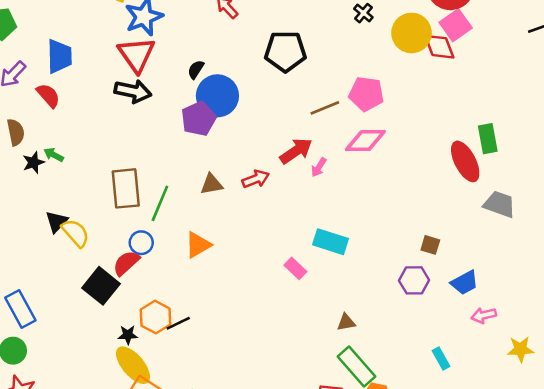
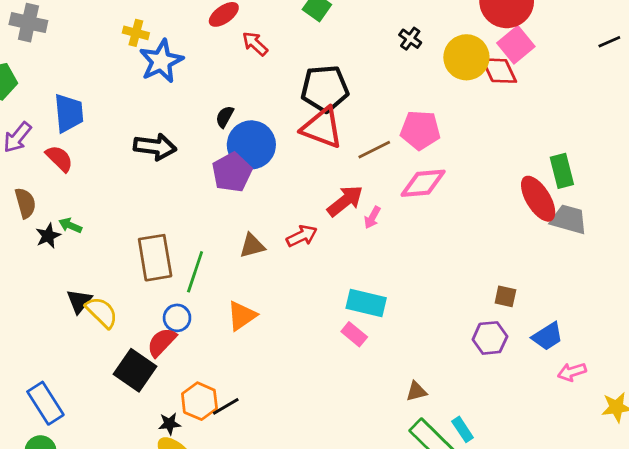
red triangle: (136, 55) -> (322, 128), moved, turned -30
gray trapezoid: (499, 204) -> (569, 219), moved
cyan rectangle: (331, 242) -> (366, 303), moved
cyan rectangle: (441, 358) -> (463, 429), moved

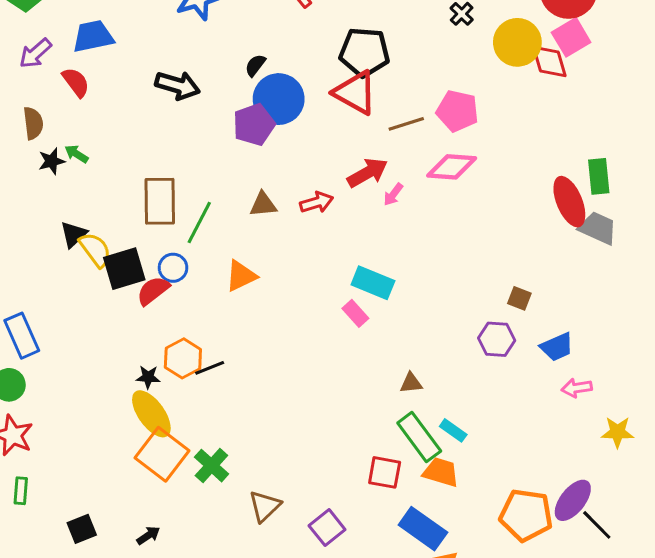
blue trapezoid: (69, 113) -> (93, 36), turned -105
black square: (135, 370) -> (124, 269), moved, turned 30
cyan rectangle: (463, 429) -> (453, 430), turned -30

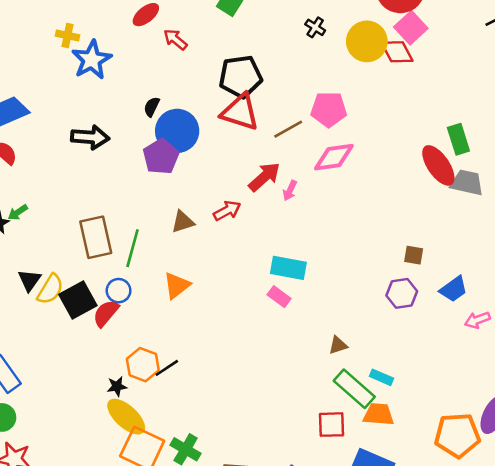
green arrow: (77, 154) -> (18, 212), turned -54
yellow semicircle: (95, 250) -> (50, 289), turned 80

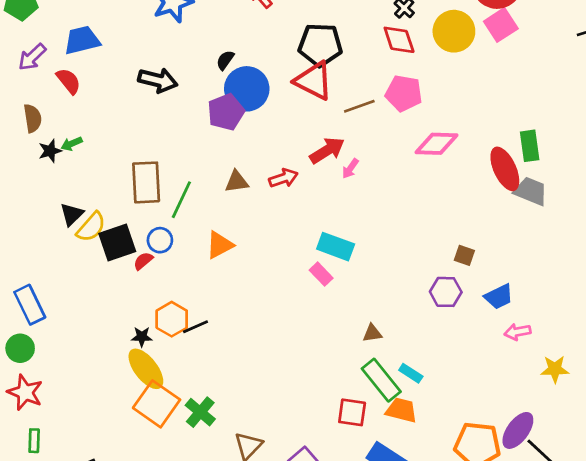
red diamond: (397, 52) -> (399, 40), moved
pink diamond: (334, 157) -> (437, 144), moved
red semicircle: (106, 313) -> (143, 261), size x0.7

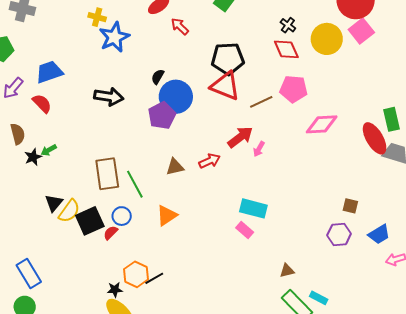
green line: (181, 200) -> (135, 184), turned -48

